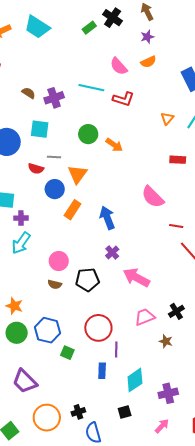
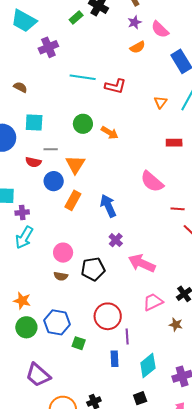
pink semicircle: (119, 66) -> (160, 29), moved
purple cross: (54, 98) -> (48, 47), moved

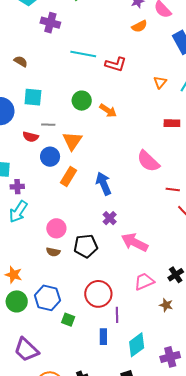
purple cross: (48, 47) -> (50, 23), turned 36

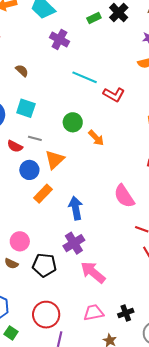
purple cross: (110, 218) -> (74, 243), size x1.5

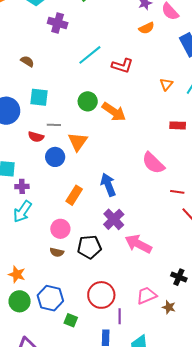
cyan line: (85, 77) -> (90, 55), turned -50
orange arrow: (96, 138) -> (114, 112), size x1.4
orange rectangle: (43, 194) -> (74, 195), moved
pink trapezoid: (94, 313) -> (147, 295), moved
black cross: (126, 313) -> (179, 277), turned -35

